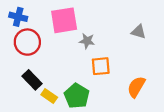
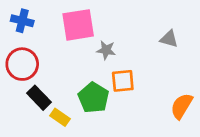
red circle: (27, 42) -> (22, 64), moved
orange semicircle: (136, 87) -> (182, 106), moved
green pentagon: (77, 96) -> (93, 98), moved

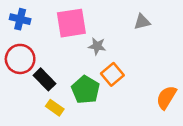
gray triangle: (169, 39) -> (142, 22), moved, turned -30
orange square: (123, 81) -> (112, 74), turned -35
black rectangle: (39, 98) -> (44, 79), moved

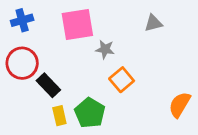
blue cross: (20, 19) -> (22, 20), turned -30
green pentagon: (86, 90) -> (90, 113), moved
yellow rectangle: (55, 108) -> (59, 116), turned 42

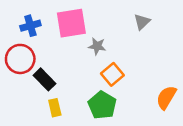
blue cross: (22, 20) -> (30, 26), moved
gray triangle: (153, 23) -> (142, 22), turned -30
green pentagon: (90, 113) -> (102, 105), moved

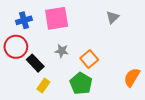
gray star: (97, 46) -> (62, 51), moved
yellow rectangle: (55, 108) -> (43, 85), turned 48

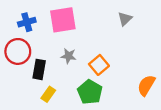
black rectangle: (35, 63) -> (39, 69), turned 54

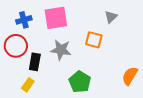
gray star: (69, 56) -> (61, 50), size x1.5
orange square: (99, 65) -> (94, 40), moved, turned -36
yellow rectangle: (48, 94) -> (28, 85), moved

